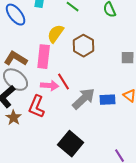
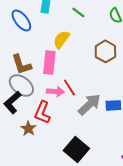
brown hexagon: (84, 46) -> (105, 51), moved
brown L-shape: (16, 59) -> (21, 64), turned -140
brown star: (14, 118) -> (28, 128), moved

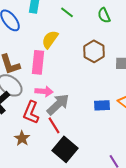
red line: (69, 87) -> (54, 125), moved
gray arrow: (89, 104) -> (58, 104), moved
brown star: (28, 128) -> (22, 138), moved

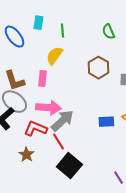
green line: (67, 12) -> (62, 31), moved, turned 48
pink rectangle: (38, 62) -> (42, 79), size x0.7
pink arrow: (44, 91) -> (48, 108), size x1.4
red L-shape: (31, 112) -> (35, 129), turned 90

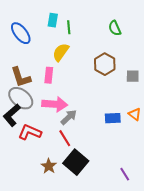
cyan rectangle: (38, 23) -> (53, 20), moved
gray arrow: (62, 121) -> (69, 117), size x0.7
red L-shape: (35, 129) -> (30, 132), moved
brown star: (26, 155) -> (49, 166), moved

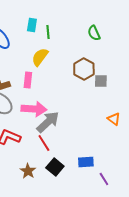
gray square: (133, 76) -> (101, 81), moved
gray arrow: (69, 117) -> (48, 122), size x1.4
blue rectangle: (113, 118) -> (86, 162), moved
black square: (76, 162) -> (55, 167), size x0.7

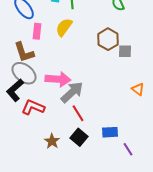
pink rectangle: (28, 80) -> (37, 31), moved
red line: (44, 143) -> (78, 113), moved

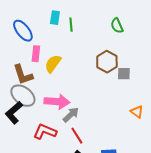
yellow semicircle: (64, 27) -> (53, 64), moved
gray arrow: (72, 92) -> (71, 115), size x0.7
red L-shape: (33, 107) -> (45, 132), moved

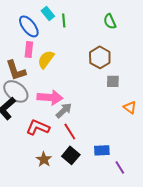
cyan rectangle: (55, 18) -> (48, 13), turned -48
blue ellipse: (23, 31) -> (29, 26), moved
gray square: (124, 74) -> (113, 81), moved

